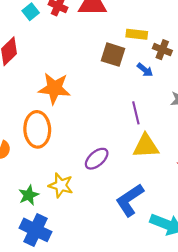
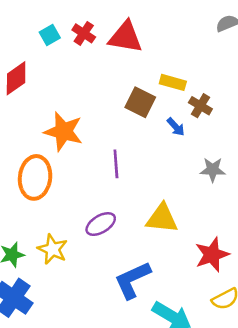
purple line: (136, 113) -> (116, 164), moved

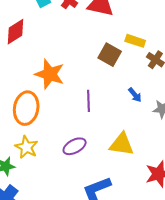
blue arrow: (176, 127) -> (135, 95), moved
yellow star: (53, 249) -> (26, 147), moved

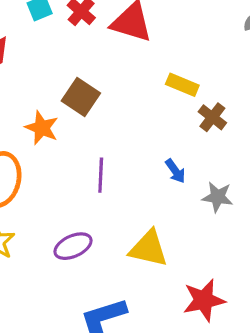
brown square: (110, 55) -> (81, 97), moved
orange star: (50, 74) -> (42, 128), size x0.7

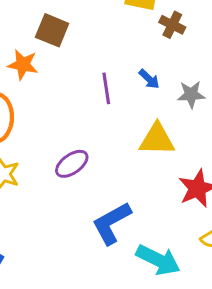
purple line: (101, 175) -> (106, 88), moved
yellow triangle: (149, 249) -> (157, 139), moved

